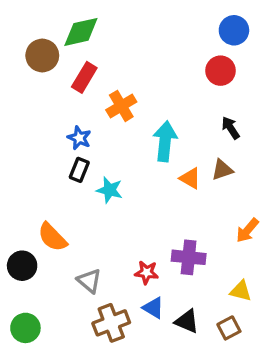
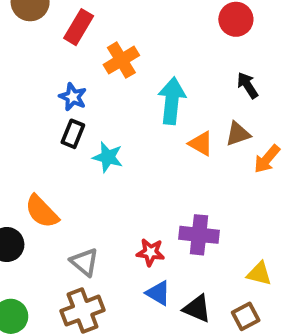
orange arrow: (247, 230) -> (267, 159), moved
brown cross: (111, 323) -> (83, 311), moved

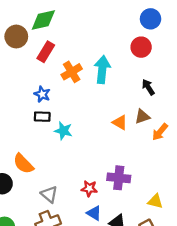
cyan arrow: (172, 101) -> (102, 69), moved
black rectangle: (73, 134) -> (42, 117), turned 70

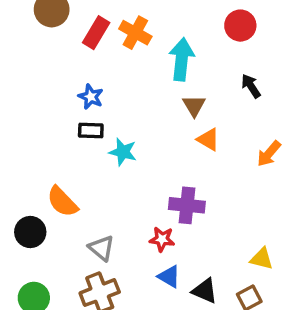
orange cross: (72, 72) -> (135, 33), moved, turned -30
brown triangle: (142, 117) -> (194, 106), moved, turned -42
purple cross: (119, 178) -> (187, 205), moved

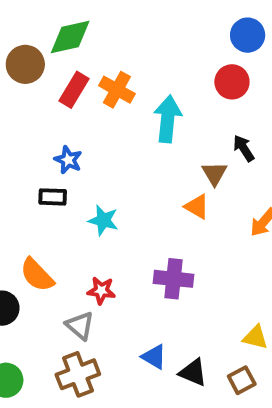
brown triangle: (194, 106) -> (214, 174), moved
black rectangle: (91, 131) -> (53, 197), moved
red star: (162, 239) -> (101, 291), moved

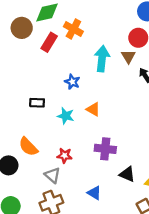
orange cross: (117, 90) -> (73, 29), moved
blue star: (68, 160) -> (72, 82), moved
brown triangle: (214, 174) -> (128, 56), moved
orange triangle: (197, 207) -> (93, 109), moved
black triangle: (193, 372) -> (127, 174), moved

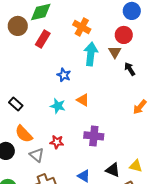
orange cross: (73, 29) -> (82, 27), moved
black rectangle: (37, 103) -> (16, 104), moved, turned 40
black triangle: (127, 174) -> (113, 170), moved
gray triangle: (52, 175) -> (37, 155), moved

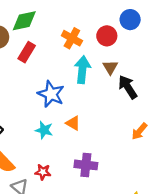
red circle: (124, 35) -> (107, 36), moved
black arrow: (130, 69) -> (128, 87), size x1.5
blue star: (64, 75) -> (51, 94), size x1.6

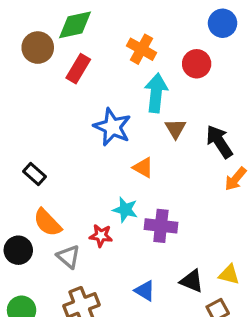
red circle: (107, 36) -> (197, 64), moved
brown triangle: (110, 67) -> (176, 129), moved
black arrow: (128, 87) -> (219, 142), moved
cyan star: (44, 130) -> (125, 210), moved

